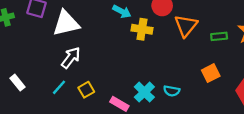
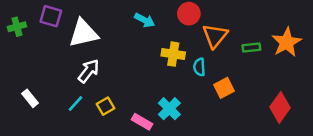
yellow cross: (142, 29) -> (173, 54), moved
orange square: (211, 73) -> (224, 88), moved
cyan semicircle: (172, 91) -> (199, 67), moved, turned 77

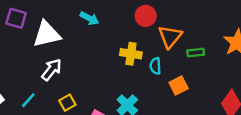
cyan arrow: (145, 20) -> (89, 18), moved
green rectangle: (251, 47) -> (196, 53), moved
cyan line: (76, 104) -> (28, 100), moved

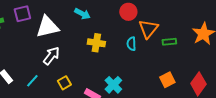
purple square: (16, 18) -> (22, 14), turned -30
yellow cross: (131, 54) -> (96, 43), moved
cyan semicircle: (155, 66) -> (131, 44), moved
orange square: (179, 86) -> (167, 80), moved

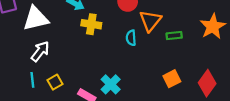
yellow cross: (96, 43) -> (91, 24), moved
cyan line: (32, 81) -> (32, 80), moved, turned -48

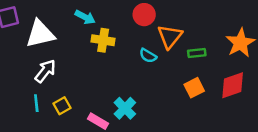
cyan semicircle: (131, 38) -> (148, 56), turned -56
orange square: (172, 79) -> (194, 88), moved
red diamond: (207, 83) -> (233, 85), moved, turned 35

